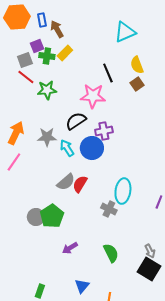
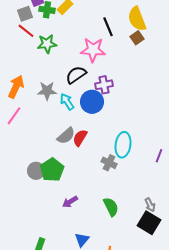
yellow semicircle: (137, 65) -> (137, 19), size x1.4

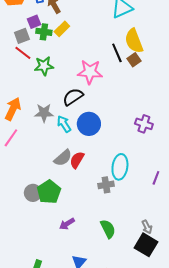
black line: (108, 27) -> (117, 53), moved
purple cross: (104, 85) -> (144, 124), moved, turned 30
gray cross: (109, 163) -> (106, 185), turned -35

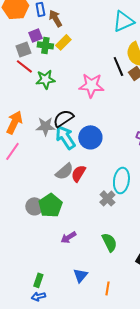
black semicircle: (73, 97) -> (63, 118), moved
cyan arrow: (64, 124) -> (65, 137), size x1.4
gray cross: (106, 185) -> (107, 198), turned -35

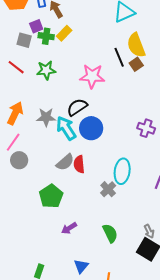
gray square: (23, 49) -> (24, 40), turned 35
red line: (24, 66) -> (16, 67), moved
black semicircle: (63, 118) -> (77, 107), moved
red semicircle: (78, 173) -> (79, 164), turned -36
gray circle: (34, 206) -> (19, 160), moved

